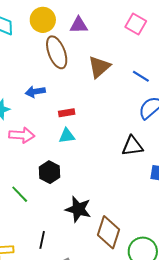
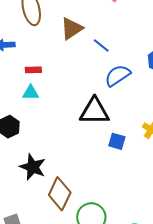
blue line: (141, 76) -> (101, 45), moved
black triangle: (132, 146) -> (94, 111), size x1.4

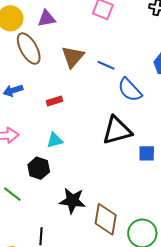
red rectangle: (33, 70) -> (55, 101), moved
blue semicircle: (118, 76) -> (130, 90), turned -84
cyan triangle: (31, 93) -> (55, 140), moved

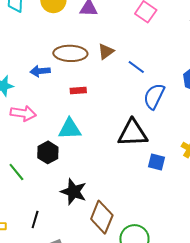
brown ellipse: (29, 49) -> (70, 53), moved, turned -72
brown triangle: (73, 57) -> (106, 51), size x0.7
blue semicircle: (130, 90) -> (154, 96), turned 56
cyan triangle: (55, 140) -> (70, 129), size x1.4

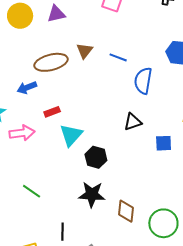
red rectangle: (78, 91) -> (52, 112), moved
cyan triangle: (70, 129) -> (71, 135), turned -30
black triangle: (133, 133) -> (133, 122), size x0.6
black hexagon: (48, 152) -> (96, 157), moved
brown diamond: (102, 217) -> (126, 211), size x0.7

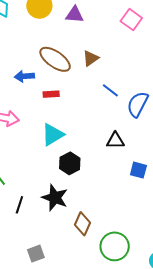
blue line: (118, 57) -> (110, 90), moved
brown ellipse: (51, 62) -> (55, 59), turned 32
red rectangle: (52, 112) -> (51, 94), moved
black line: (63, 232) -> (19, 205), moved

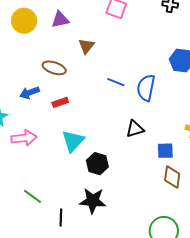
brown triangle: (91, 58) -> (86, 46), moved
brown ellipse: (55, 59) -> (54, 68), size x0.7
brown diamond: (82, 224) -> (172, 177), moved

